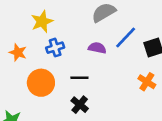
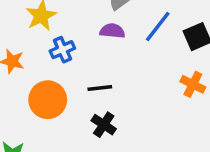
purple semicircle: (97, 48) -> (112, 31), moved

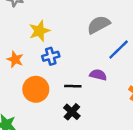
purple semicircle: (112, 31) -> (98, 75), moved

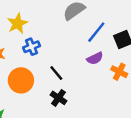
purple semicircle: (98, 75) -> (95, 58), moved, turned 147
black line: (73, 86) -> (56, 73), turned 56

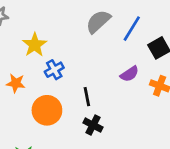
blue line: (96, 32) -> (132, 29), moved
black line: (56, 73) -> (87, 97), turned 35

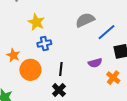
yellow star: (35, 45) -> (36, 22), turned -30
orange star: (16, 83) -> (13, 55), moved

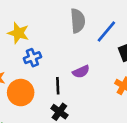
gray semicircle: (85, 20) -> (78, 21), turned 120
purple semicircle: (95, 63) -> (81, 72), moved

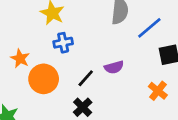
black line: (58, 86) -> (86, 78), turned 35

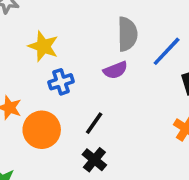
purple semicircle: (114, 67) -> (115, 70), moved

